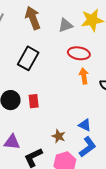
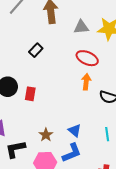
black rectangle: (28, 58) -> (36, 50), size x0.6

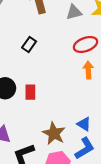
red ellipse: (87, 58) -> (85, 44), turned -35
brown star: (46, 135) -> (54, 133), size x1.5

